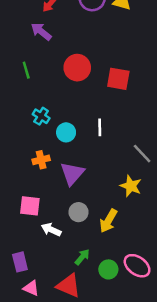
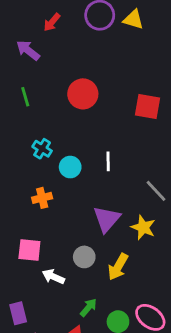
purple arrow: (41, 31) -> (28, 50), moved
red square: (118, 79) -> (147, 107), moved
purple triangle: (72, 174) -> (107, 219), moved

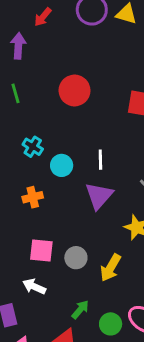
purple arrow: (28, 50) -> (18, 46), turned 55
purple triangle: (107, 219) -> (99, 196), moved
pink square: (29, 250) -> (41, 250), moved
white arrow: (53, 277) -> (34, 286), moved

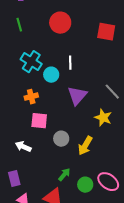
cyan cross: (33, 147) -> (31, 62), size x1.5
white line: (100, 160) -> (70, 63), moved
pink square: (41, 250) -> (39, 121), moved
white arrow: (34, 286) -> (23, 147), moved

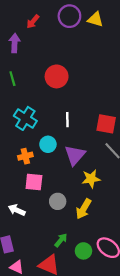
red square: (106, 32) -> (106, 124), moved
cyan circle: (51, 75) -> (48, 144), moved
yellow star: (103, 118) -> (91, 179), moved, turned -30

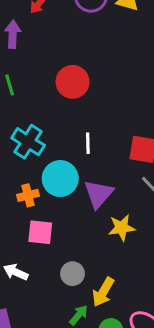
cyan circle: (48, 144) -> (60, 179), size x1.5
gray circle: (58, 201) -> (73, 274), moved
yellow arrow: (83, 209) -> (103, 292), moved

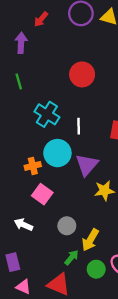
red circle: (73, 82) -> (82, 74), moved
cyan cross: (28, 142) -> (47, 114), moved
pink square: (40, 232) -> (42, 194), turned 30

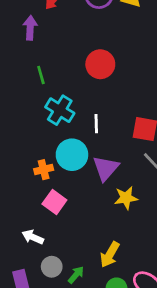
green line: (19, 81) -> (41, 75), moved
gray circle: (67, 226) -> (52, 267), moved
green arrow: (72, 257) -> (76, 275), moved

